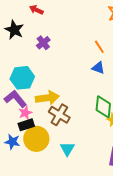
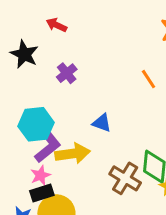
blue triangle: (98, 68) -> (102, 123), moved
purple L-shape: (15, 99) -> (48, 146), moved, turned 90
brown cross: (59, 115) -> (125, 178), moved

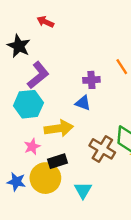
purple cross: (67, 73) -> (91, 80), moved, turned 35
purple L-shape: (48, 146) -> (38, 75), moved
black rectangle: (42, 193) -> (58, 161), moved

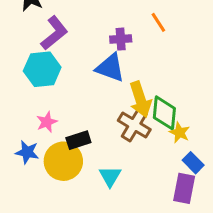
blue triangle: (83, 103) -> (110, 68), size x1.5
yellow arrow: (59, 128) -> (140, 99), moved, turned 80
blue star: (16, 182) -> (27, 152), moved

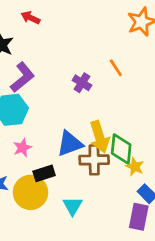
purple cross: (121, 39) -> (82, 83), turned 36
blue triangle: (110, 68) -> (70, 144), moved, turned -40
pink star: (47, 122) -> (22, 148), moved
brown cross: (134, 125) -> (94, 160), turned -32

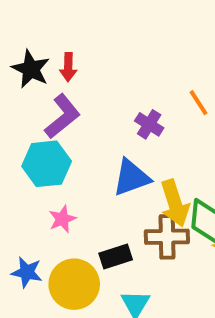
red arrow: (30, 18) -> (68, 67), moved, turned -114
blue triangle: (70, 144) -> (131, 178), moved
black rectangle: (44, 173) -> (116, 257), moved

